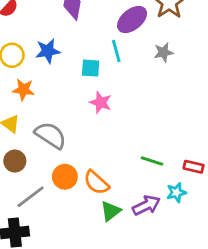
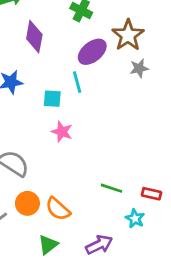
gray star: (163, 52) -> (139, 68), moved
cyan star: (176, 192) -> (135, 219), turned -30
purple arrow: (146, 205) -> (99, 245), moved
green triangle: (111, 211) -> (48, 245), moved

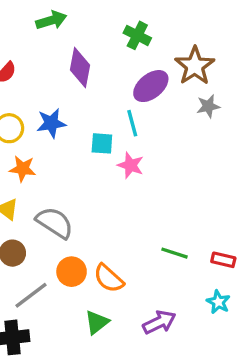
pink star: (62, 132) -> (131, 165), moved
cyan star: (135, 219) -> (218, 302), moved

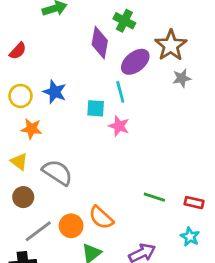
purple diamond: (80, 67) -> (100, 43), moved
blue star: (51, 123) -> (55, 92), turned 30
orange circle: (72, 272) -> (71, 226), moved

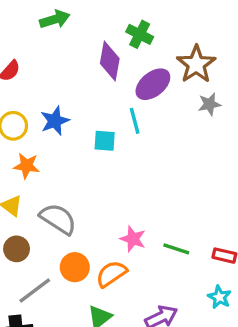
blue star: (55, 92) -> (55, 121), turned 30
pink star: (119, 126) -> (133, 239), moved
orange semicircle: (101, 218) -> (111, 274), turned 104
orange circle: (71, 226) -> (75, 267), moved

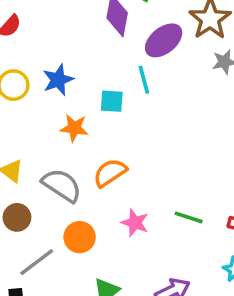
orange star: (27, 166) -> (74, 128), moved
pink star: (133, 239) -> (135, 223), moved
orange semicircle: (111, 274) -> (110, 173), moved

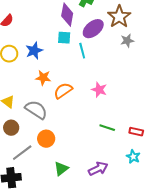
cyan square: (112, 101) -> (64, 38), moved
orange semicircle: (110, 173) -> (63, 91), moved
pink star: (135, 223) -> (99, 90), moved

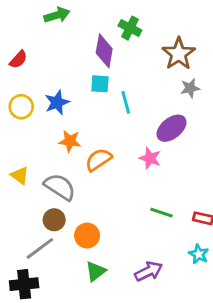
purple ellipse: (93, 29) -> (171, 128), moved
brown circle: (11, 128) -> (54, 220), moved
orange circle: (46, 139) -> (87, 236), moved

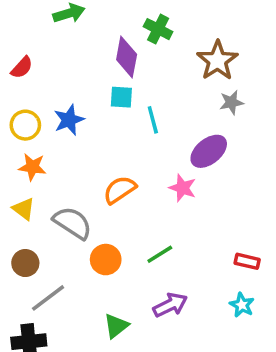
orange star: (70, 141) -> (32, 167), moved
green line: (161, 213) -> (160, 254), moved, turned -50
brown circle: (54, 220) -> (25, 263), moved
orange circle: (87, 236) -> (106, 260), moved
purple arrow: (149, 271) -> (170, 305), moved

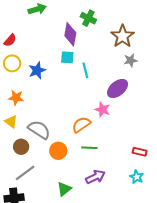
yellow circle: (25, 125) -> (12, 63), moved
orange semicircle: (120, 190) -> (81, 125), moved
green line: (160, 254) -> (89, 148), turned 35
brown circle: (25, 263) -> (21, 147), moved

